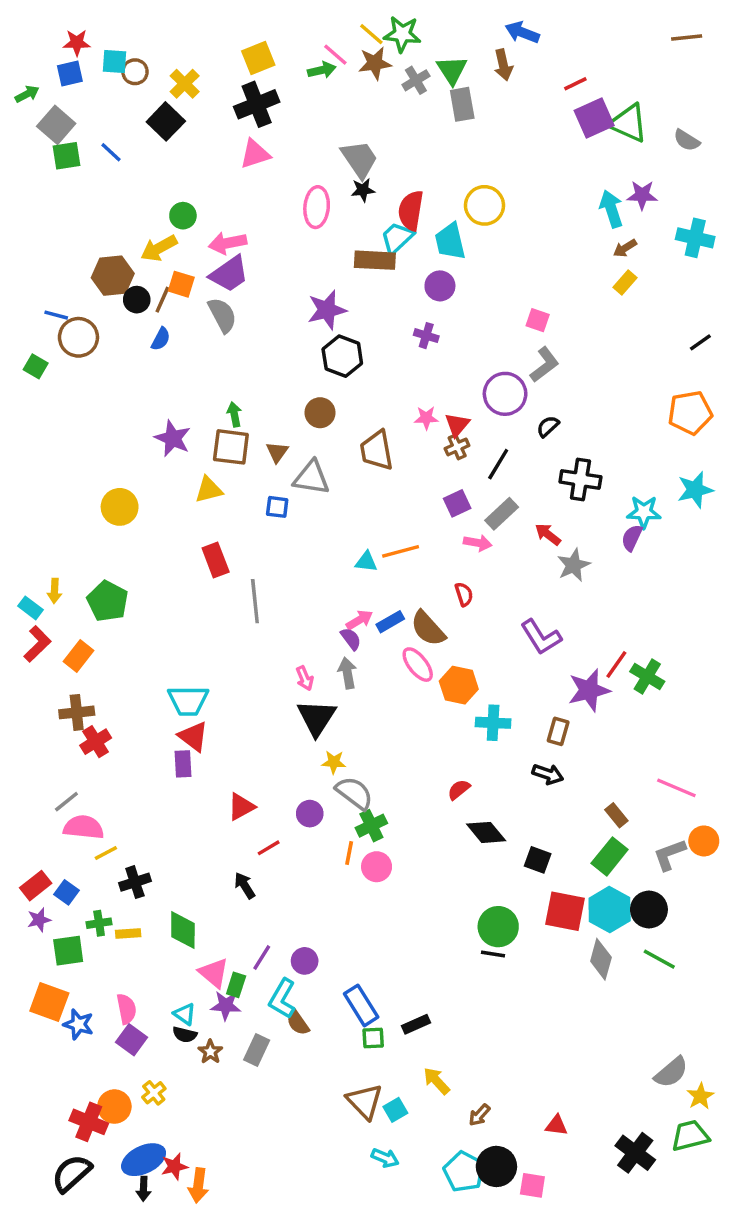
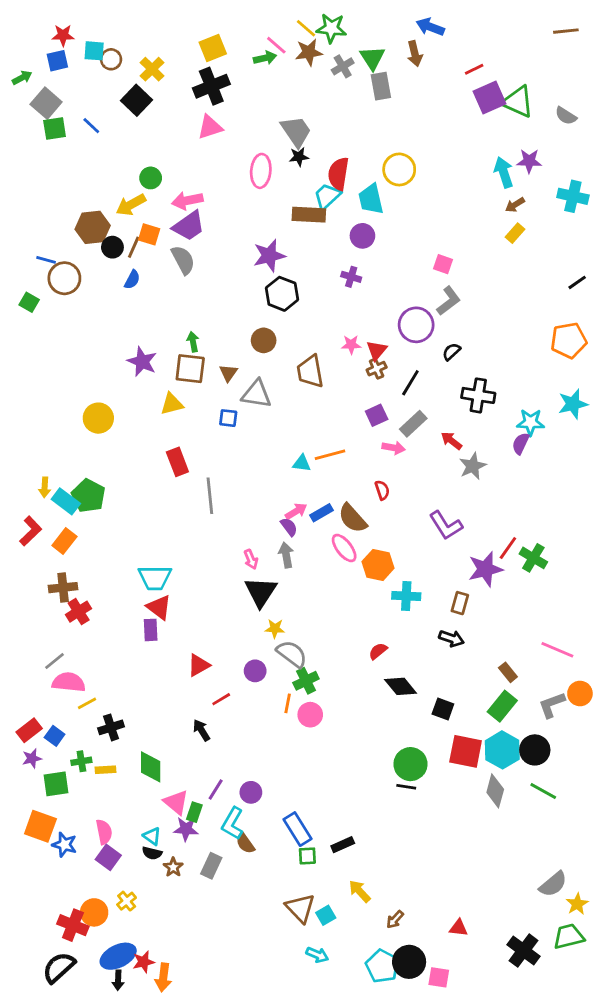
cyan rectangle: (30, 608) -> (66, 501), moved, size x1.4

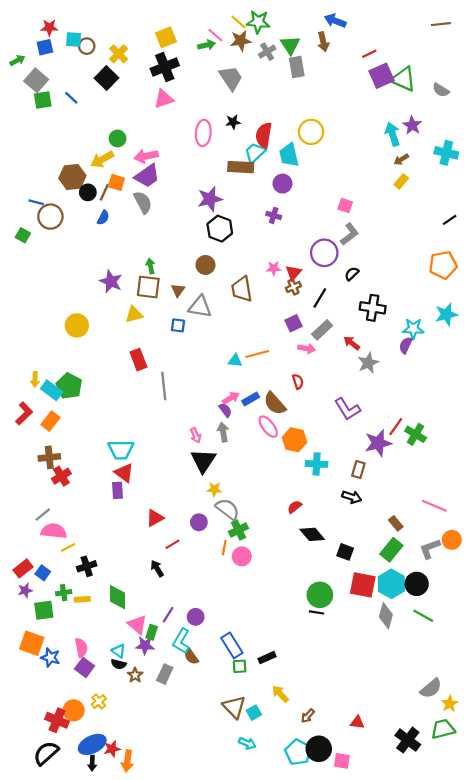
gray trapezoid: (296, 131) -> (231, 78), moved
purple star: (529, 161) -> (412, 125), turned 30

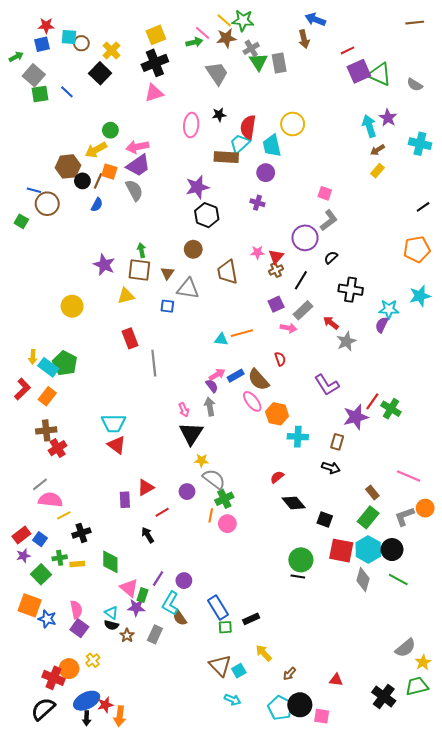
green triangle: (290, 45) -> (258, 62), moved
purple rectangle: (118, 490) -> (125, 500), moved
green square: (44, 610) -> (41, 574), turned -36

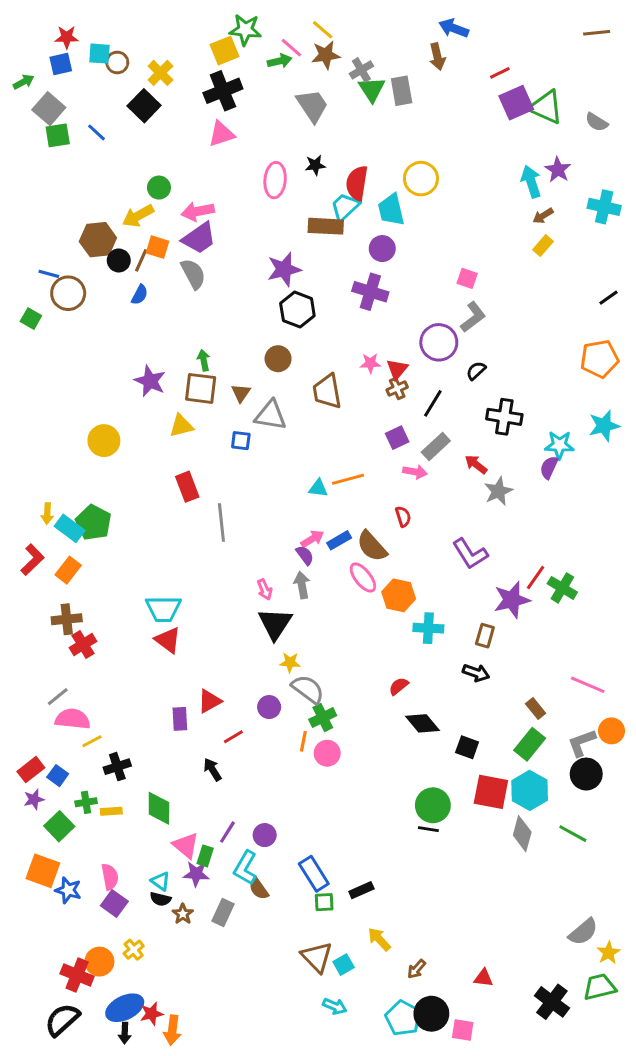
green star: (243, 20) -> (245, 30), moved
purple cross: (257, 203) -> (370, 292), size x1.6
black circle: (392, 550) -> (586, 774), moved

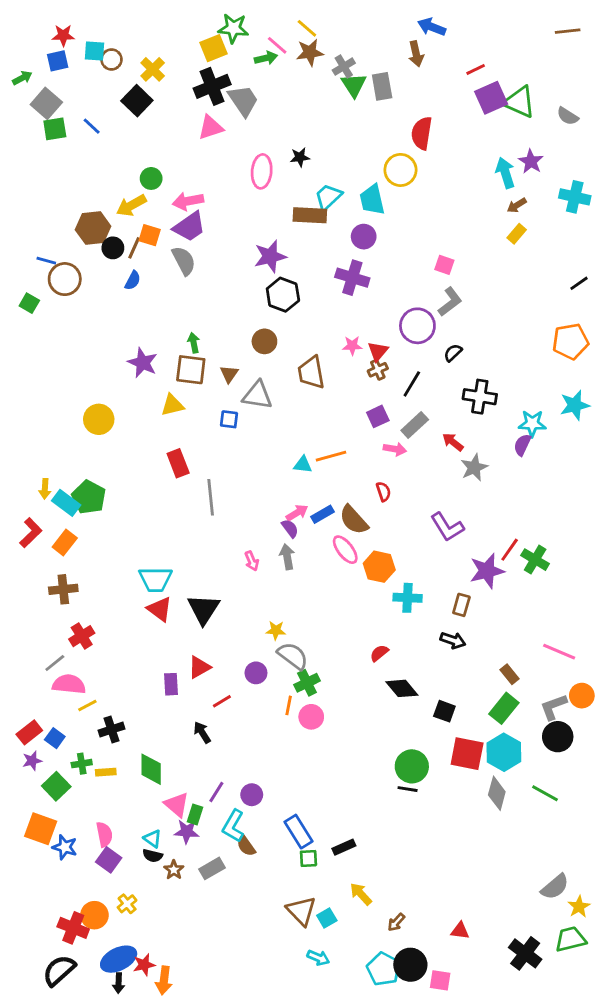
gray trapezoid: (312, 106) -> (243, 101), moved
red semicircle: (357, 183) -> (422, 133), moved
black triangle: (275, 624) -> (204, 609), moved
red cross: (83, 645) -> (82, 636), moved
gray rectangle: (223, 912) -> (212, 868), turned 35

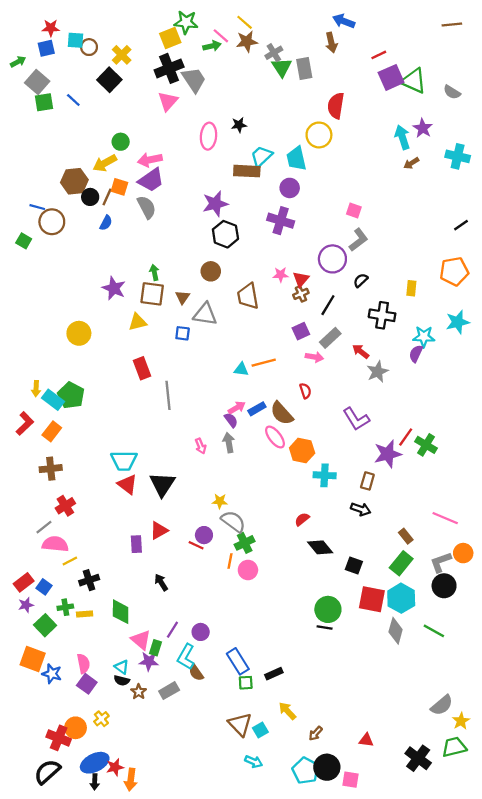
pink triangle: (211, 127) -> (168, 101), turned -30
yellow rectangle: (517, 234) -> (411, 288), moved, turned -35
red line: (222, 701) -> (196, 545), moved, turned 56

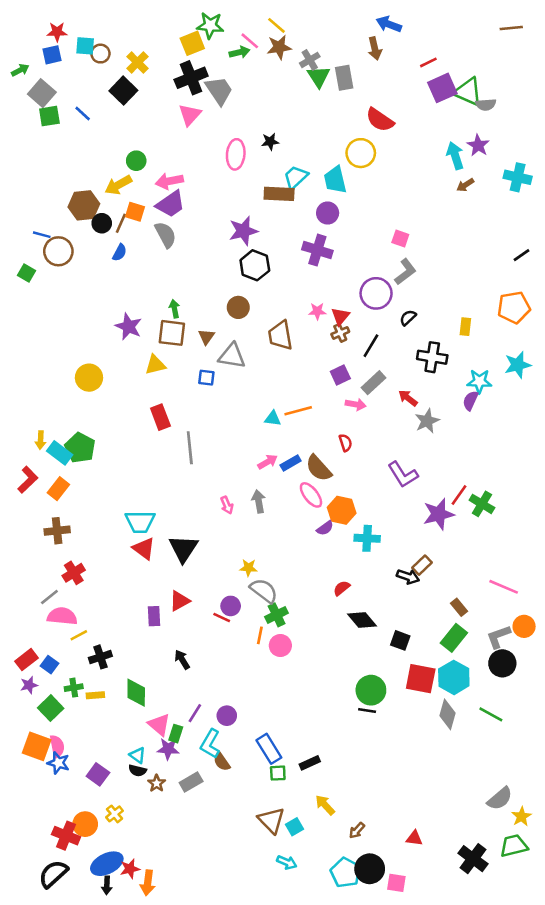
gray semicircle: (452, 92) -> (486, 105), moved, turned -36
red semicircle: (336, 106) -> (380, 120), turned -65
purple semicircle: (231, 420) -> (325, 528), moved, turned 91
brown rectangle: (367, 481) -> (422, 565), moved, turned 30
pink semicircle: (83, 664) -> (57, 746), moved

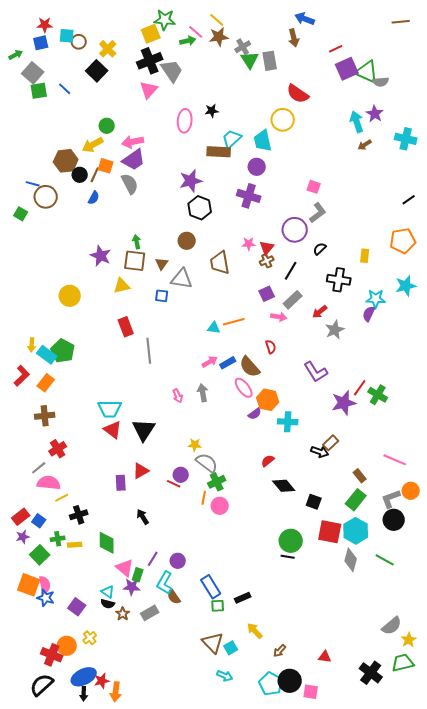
red arrow: (408, 398) -> (320, 312), turned -77

